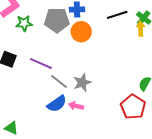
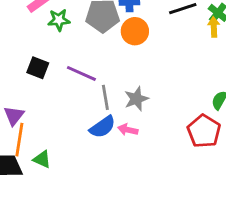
gray line: (59, 81) -> (105, 97), turned 42

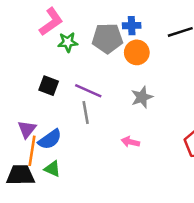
gray line: (105, 97) -> (86, 112), moved
gray star: (136, 99) -> (142, 97), moved
blue semicircle: (103, 127) -> (50, 139), moved

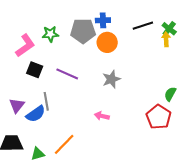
pink L-shape: (51, 22) -> (25, 46), moved
gray line: (86, 112) -> (46, 101), moved
orange line: (32, 151) -> (64, 144), moved, turned 35
green triangle: (52, 169) -> (38, 154), moved, turned -40

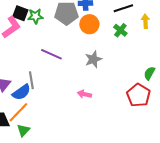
green cross: (169, 29) -> (120, 30), moved
black square: (35, 70) -> (20, 13), moved
orange line: (64, 144) -> (18, 112), moved
green triangle: (38, 154) -> (23, 130), turned -32

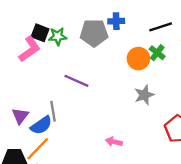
orange circle: (89, 24) -> (138, 59), moved
gray star: (93, 59) -> (144, 95), moved
pink arrow: (84, 94) -> (114, 142), moved

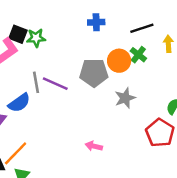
gray pentagon: (94, 33) -> (94, 73), moved
gray line: (53, 111) -> (36, 82), moved
blue semicircle: (41, 125) -> (19, 103), moved

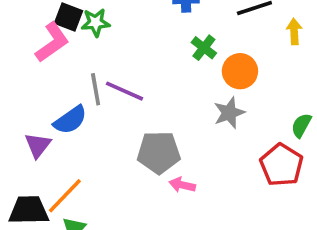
green cross: (138, 55) -> (204, 48), moved
orange circle: (119, 61) -> (240, 71), moved
gray pentagon: (94, 73) -> (159, 152), moved

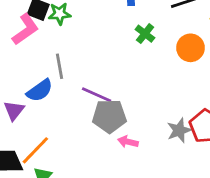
orange circle: (240, 71) -> (190, 48), moved
purple line: (124, 91) -> (97, 95), moved
gray star: (229, 113) -> (179, 130), moved

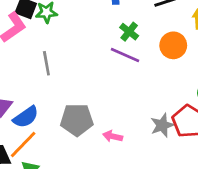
blue semicircle: (40, 91) -> (26, 117), moved
purple line: (97, 95) -> (125, 55), moved
gray pentagon: (109, 116) -> (77, 120), moved

